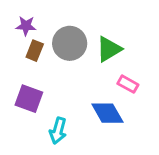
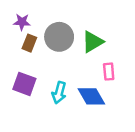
pink rectangle: (128, 84) -> (109, 72), turned 56
cyan arrow: (58, 131) -> (59, 93), moved

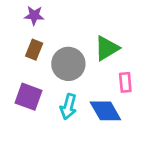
purple star: (22, 22) -> (34, 15), moved
gray circle: (59, 37) -> (68, 64), moved

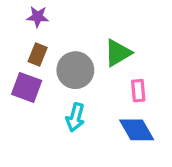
purple square: (28, 97) -> (27, 87), moved
blue diamond: (105, 111) -> (137, 130), moved

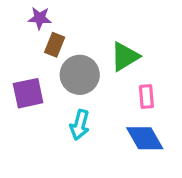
brown rectangle: (38, 54) -> (55, 45), moved
purple square: (27, 87) -> (28, 93), turned -32

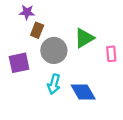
pink rectangle: (146, 97) -> (111, 54), moved
blue diamond: (145, 138) -> (83, 92), moved

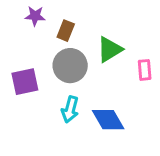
brown rectangle: (37, 30) -> (66, 31), moved

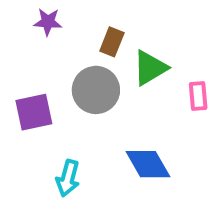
brown rectangle: (66, 31) -> (112, 42), moved
cyan arrow: (70, 109) -> (68, 178), moved

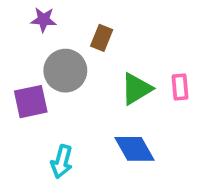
green triangle: (150, 68) -> (136, 89), moved
gray circle: (96, 90) -> (65, 71), moved

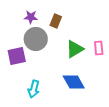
purple star: (43, 20) -> (31, 17), moved

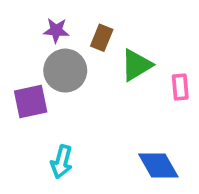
green triangle: (75, 49) -> (136, 65), moved
blue diamond: (74, 82) -> (158, 165), moved

